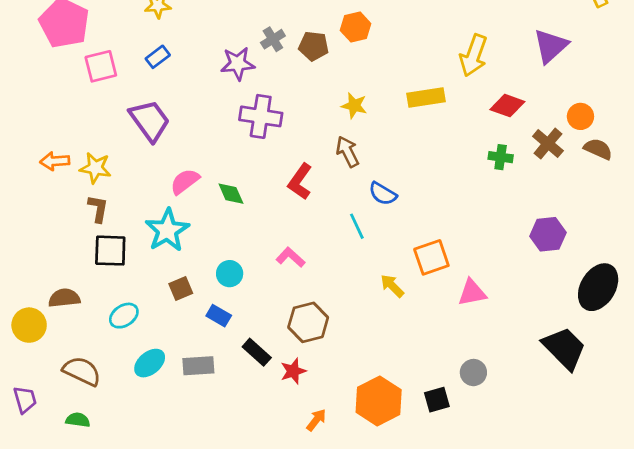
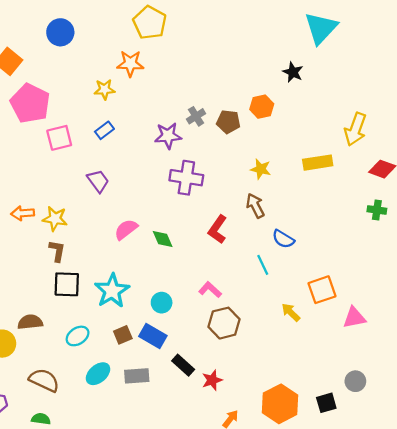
purple trapezoid: (150, 120) -> (98, 181), size x0.7
cyan star: (167, 230) -> (112, 291), moved
brown square: (181, 289) -> (123, 335), moved
blue rectangle: (219, 316) -> (153, 336), size x1.4
brown hexagon: (308, 322) -> (224, 323), moved

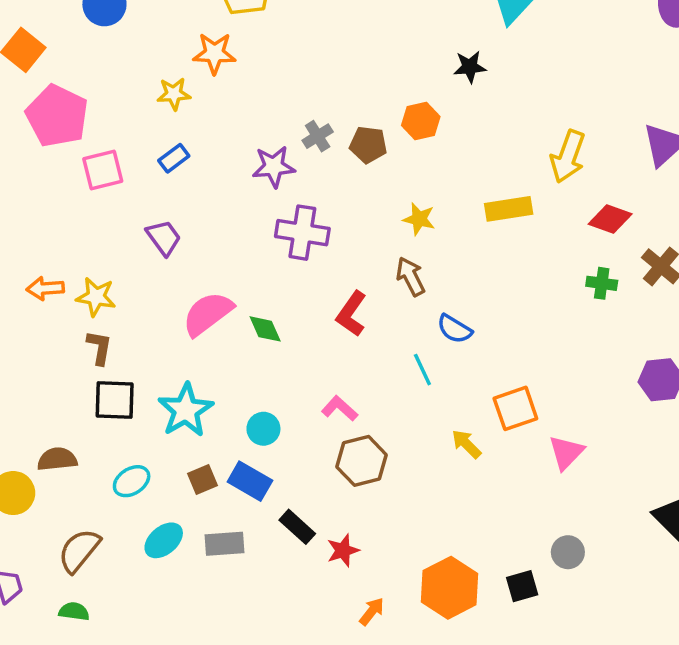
black star: (293, 72) -> (470, 67), turned -30
pink semicircle: (126, 229) -> (208, 314), size x1.4
pink triangle: (354, 318) -> (566, 452), turned -35
brown semicircle: (44, 380) -> (79, 551), turned -76

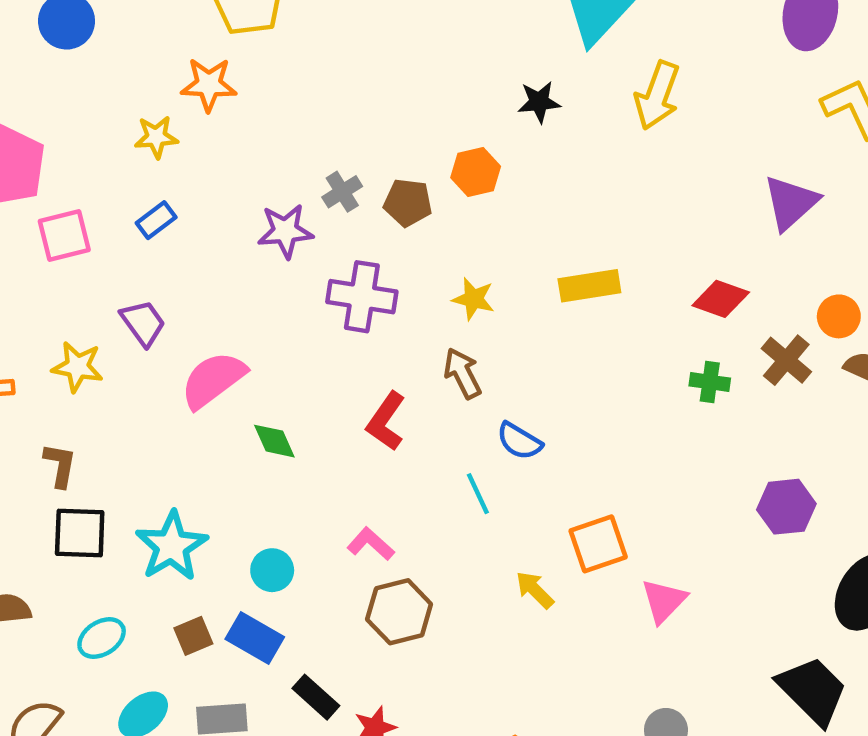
yellow arrow: (568, 156) -> (657, 95), moved
purple cross: (302, 233) -> (362, 297), moved
yellow star: (96, 297) -> (77, 367), moved
pink semicircle: (208, 314) -> (213, 380), moved

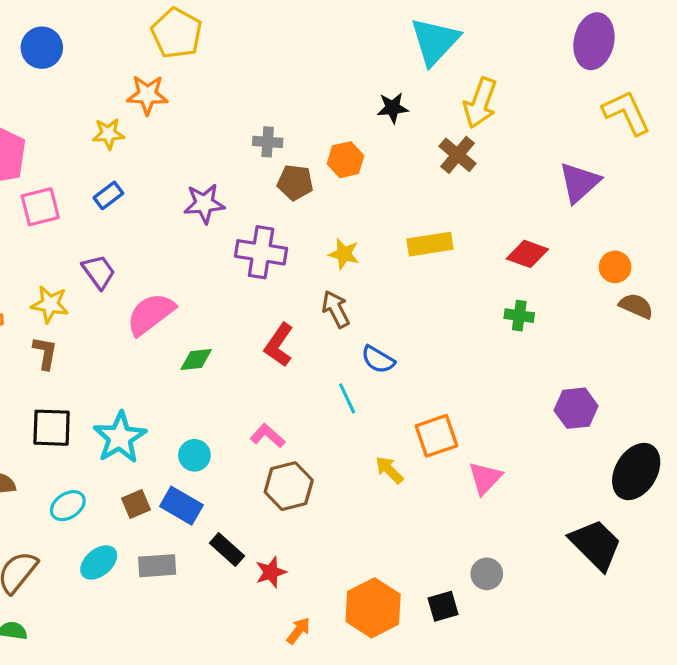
gray cross: (342, 192) -> (268, 142), moved, turned 36
brown cross: (786, 360) -> (458, 155), moved
green diamond: (274, 441) -> (196, 359), turned -72
brown L-shape: (60, 465) -> (45, 353), moved

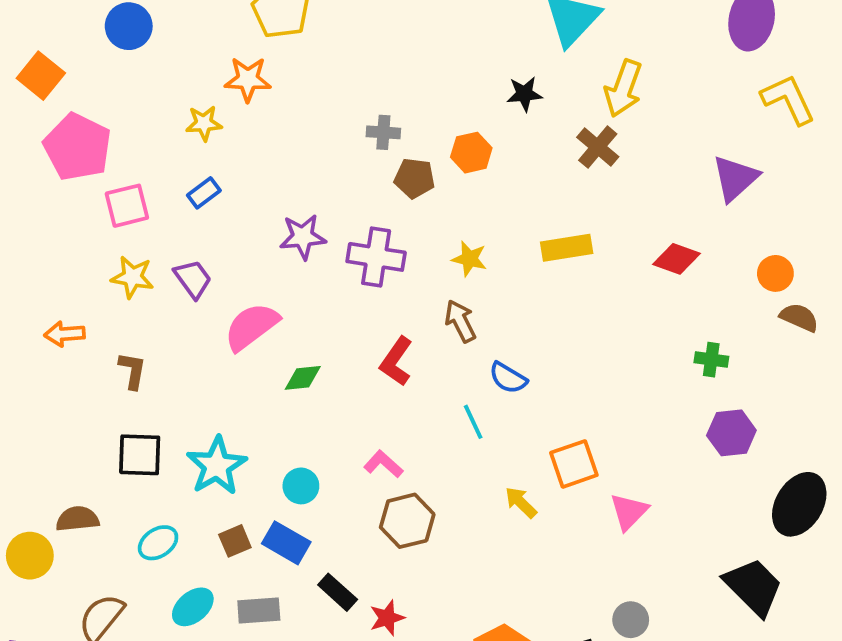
purple star: (204, 204) -> (303, 237), moved
yellow star: (50, 304) -> (132, 277), moved
green cross: (519, 316) -> (711, 360), moved

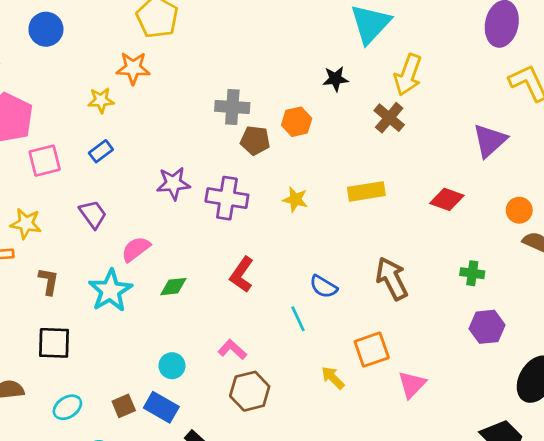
gray cross: (383, 132) -> (232, 107), size x1.4
yellow star: (132, 277) -> (26, 224), moved
brown arrow: (460, 321) -> (392, 279), moved, size x1.4
pink semicircle: (251, 327) -> (136, 249), size x0.7
cyan star: (217, 466) -> (110, 291), moved

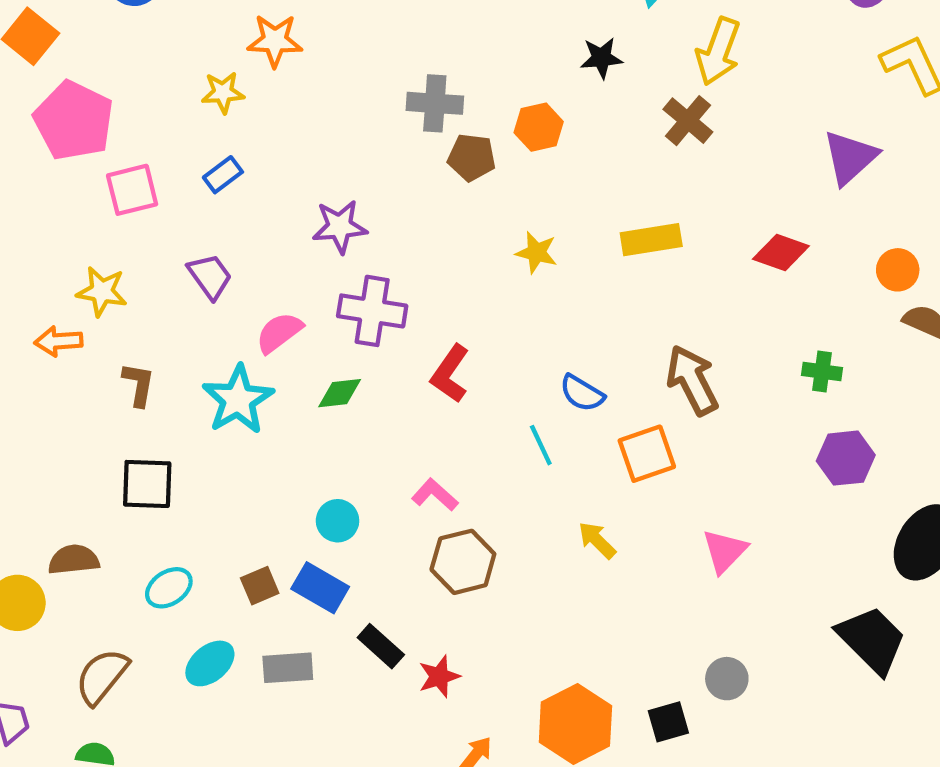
purple cross: (227, 198) -> (372, 311), moved
orange square: (372, 350) -> (647, 454), moved

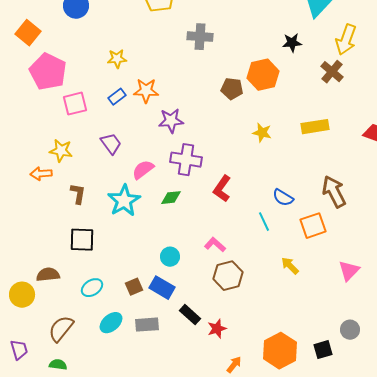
orange star: (275, 41) -> (146, 91), moved
gray cross: (435, 103) -> (200, 37), moved
orange hexagon: (539, 127) -> (263, 75), size x1.4

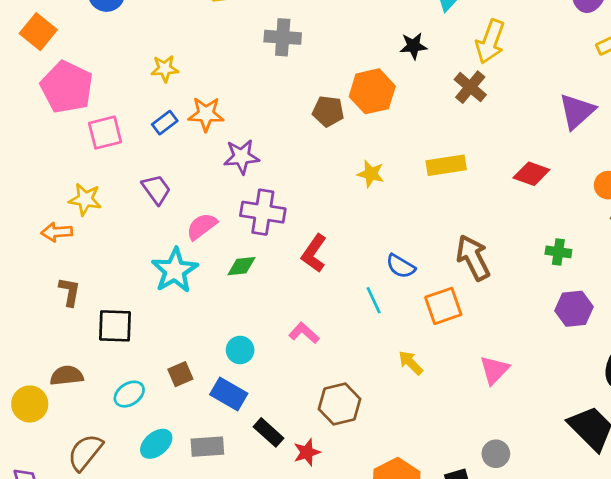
brown L-shape: (78, 194) -> (70, 292), moved
brown hexagon: (228, 276) -> (340, 404), moved
brown square: (134, 287) -> (180, 374), moved

